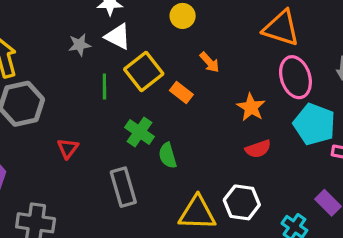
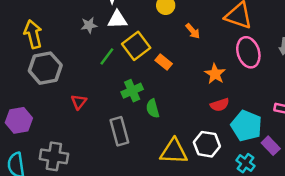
white triangle: (118, 36) -> (117, 20), turned -30
orange arrow: (210, 62) -> (193, 31), moved
green line: (104, 86) -> (107, 56), turned 36
cyan pentagon: (314, 124) -> (246, 126), moved
green cross: (139, 132) -> (132, 91), turned 30

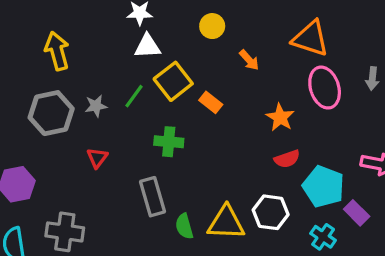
gray star: (89, 25) -> (96, 106), moved
yellow arrow: (33, 34) -> (57, 51), moved
green cross: (132, 91) -> (169, 142), turned 30
green semicircle: (153, 108) -> (184, 226), moved

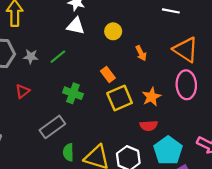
yellow circle: (212, 26) -> (113, 31), moved
yellow square: (173, 81) -> (120, 98), moved
gray rectangle: (153, 197) -> (52, 127), turned 55

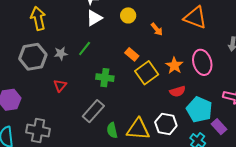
white triangle: (76, 26) -> (94, 18), turned -30
pink ellipse: (186, 85) -> (202, 62), moved

